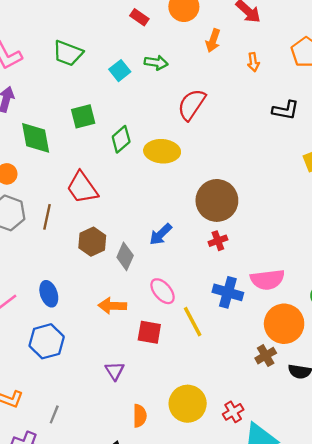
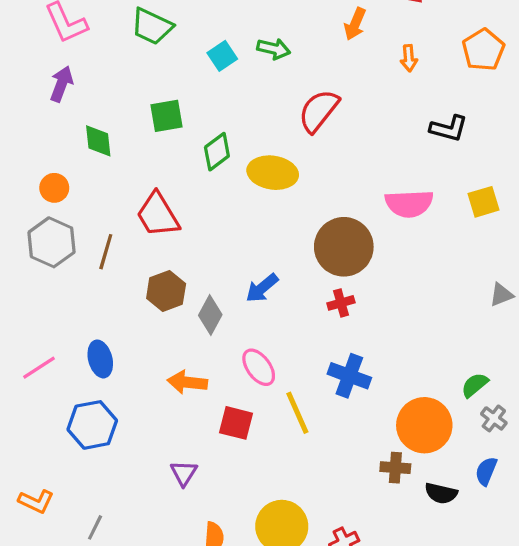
green diamond: (36, 138) -> (98, 141), size x0.7
pink semicircle: (267, 280) -> (409, 204), moved
brown cross: (266, 356) -> (395, 468), turned 30

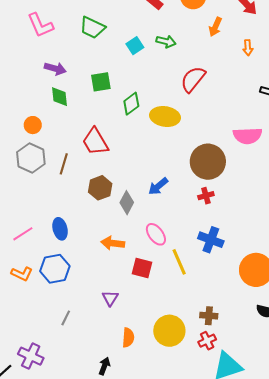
purple arrow: (61, 84) -> (55, 69), moved, turned 85
brown cross: (395, 468) -> (209, 316), moved
orange L-shape: (36, 501) -> (22, 274), moved
gray line: (95, 527) -> (66, 318), moved

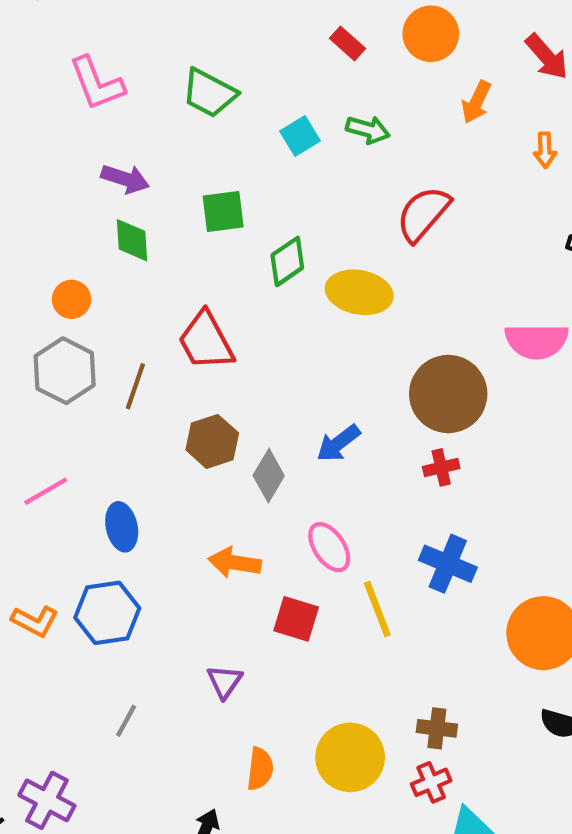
pink line: (23, 234) -> (46, 491), moved

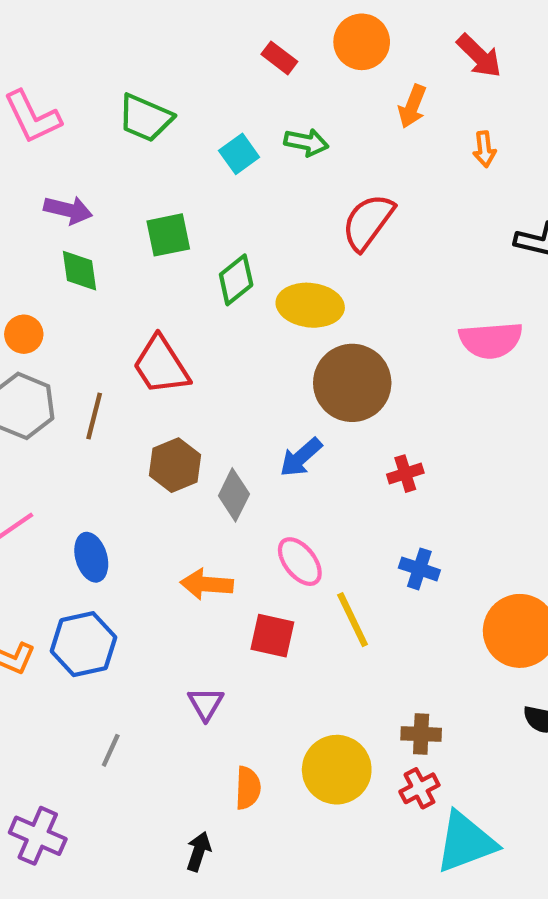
brown circle: (448, 394) -> (352, 383), moved
blue cross: (448, 564) -> (419, 569), size x0.7

